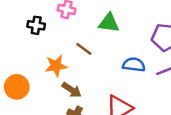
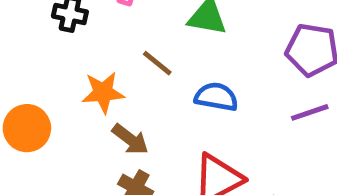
blue semicircle: (134, 65) -> (216, 97), moved

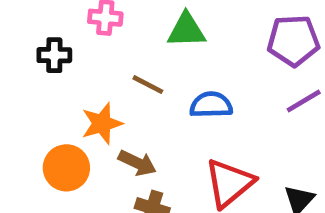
orange circle: (27, 128) -> (66, 168), moved

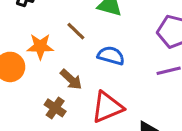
brown arrow: (137, 163) -> (71, 79), moved

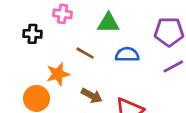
blue semicircle: (111, 56) -> (127, 55), moved

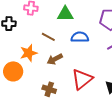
brown arrow: (92, 96) -> (55, 59), moved, turned 126

